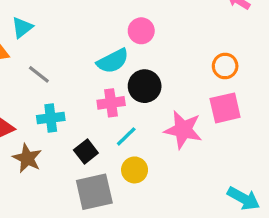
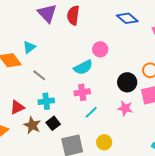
black circle: (145, 86) -> (127, 82), moved
pink star: (183, 130) -> (125, 108), size x0.7
black square: (86, 152) -> (53, 123), moved
yellow circle: (135, 170) -> (104, 142), moved

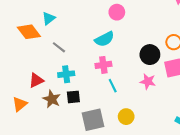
pink circle: (100, 49) -> (117, 12), moved
cyan line: (91, 112) -> (113, 86), turned -72
black square: (53, 123) -> (73, 97), turned 32

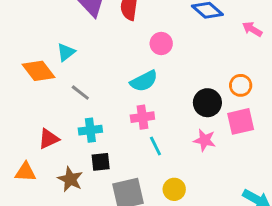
brown star: (52, 99) -> (70, 179), moved
orange triangle: (20, 104) -> (25, 172), turned 42

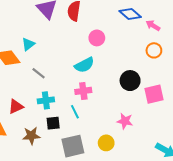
pink arrow: (252, 29) -> (153, 25), moved
orange circle: (241, 85) -> (154, 50), moved
pink star: (205, 140) -> (125, 121), moved
cyan line: (155, 146) -> (75, 112), moved
brown star: (70, 179) -> (31, 136), turned -30

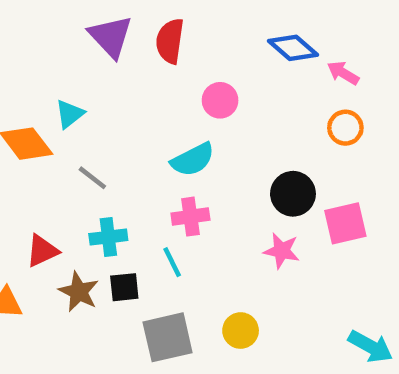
pink star: (125, 121) -> (282, 251), moved
brown star: (31, 136) -> (79, 292), moved, turned 30

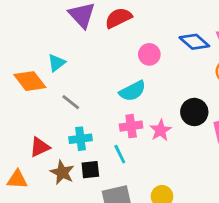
red semicircle: (170, 41) -> (118, 18), turned 56
blue diamond: (293, 48) -> (194, 42), moved
pink star: (282, 251) -> (161, 130), moved, turned 30

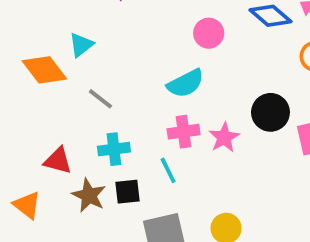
red triangle: (40, 147) -> (58, 161), turned 40
orange triangle: (17, 179) -> (27, 205), turned 35

